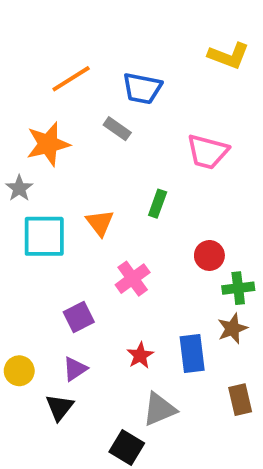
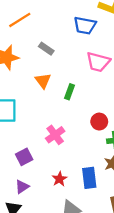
blue trapezoid: (142, 88) -> (85, 25), moved
orange triangle: (100, 223) -> (43, 81), moved

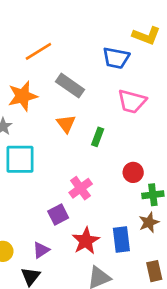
gray rectangle: (46, 49) -> (70, 86), size x1.5
purple square: (24, 157) -> (58, 215), moved
red star: (59, 179) -> (86, 241), size x1.5

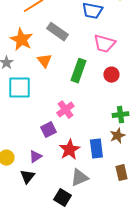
orange star: (23, 96) -> (21, 40), turned -30
orange triangle: (66, 124) -> (44, 61), moved
green rectangle: (98, 137) -> (78, 71), size x1.6
red circle: (133, 172) -> (111, 75), moved

